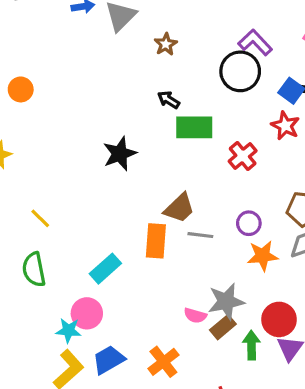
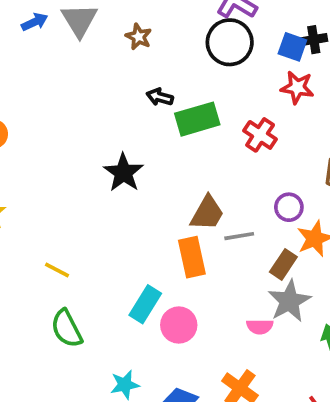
pink circle: (87, 313) -> (179, 325), moved
brown rectangle: (223, 327) -> (283, 264), moved

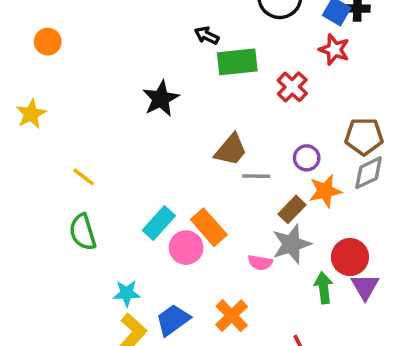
orange rectangle: (192, 257) -> (209, 227), moved, turned -39

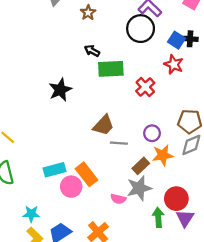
cyan rectangle: (159, 223) -> (54, 170), turned 30

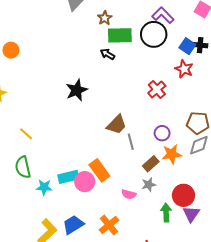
green rectangle: (111, 69) -> (120, 35), moved
gray line: (119, 143) -> (131, 142), turned 70
cyan rectangle: (54, 170) -> (68, 177), moved
gray star: (139, 188) -> (149, 185), size x0.6
cyan star: (31, 214) -> (44, 187), moved

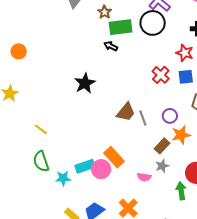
blue square: (187, 46) -> (186, 77), moved, turned -35
gray line: (131, 142) -> (143, 118), moved

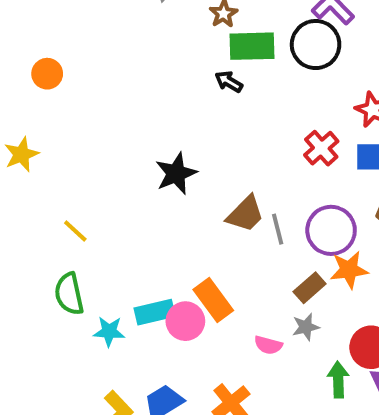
black star: (85, 83) -> (176, 174), moved
purple circle: (170, 116) -> (331, 230), size x1.6

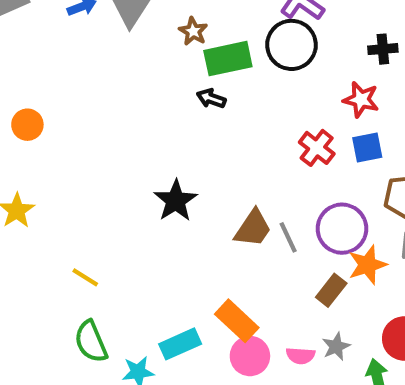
pink circle: (185, 321) -> (250, 356), moved
gray star: (306, 327) -> (336, 346), moved

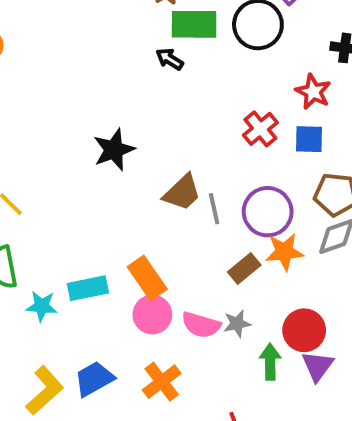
pink semicircle: (300, 356) -> (201, 325), size x1.4

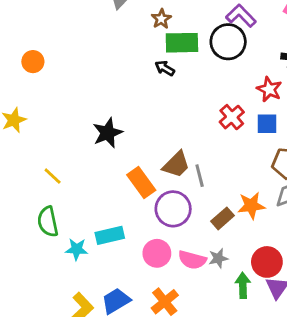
black star: (114, 150) -> (108, 133), moved
purple circle: (268, 212) -> (173, 209), moved
orange rectangle: (147, 278) -> (141, 182), moved

